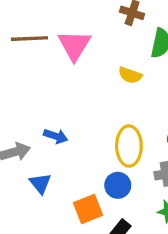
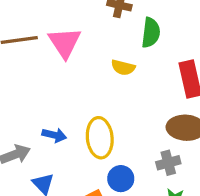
yellow ellipse: (129, 146) -> (100, 138), moved

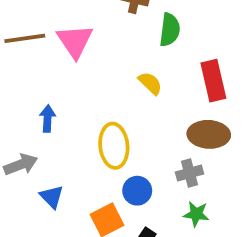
yellow semicircle: (123, 67) -> (150, 83), moved, turned -150
blue arrow: (54, 135) -> (48, 119), moved, turned -100

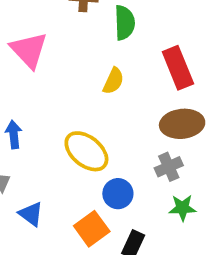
yellow semicircle: (150, 83) -> (113, 81), turned 80
yellow ellipse: (114, 146) -> (86, 151), turned -36

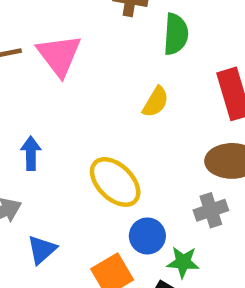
green star: (182, 208) -> (183, 262), moved
blue triangle: (31, 214) -> (42, 250), turned 36

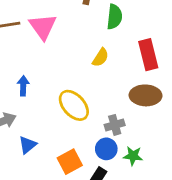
gray cross: (211, 210) -> (115, 125), moved
blue circle: (147, 236) -> (106, 149), moved
green star: (183, 262) -> (133, 156), moved

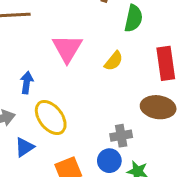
pink triangle: (43, 27) -> (67, 48), moved
yellow ellipse: (74, 105) -> (51, 118), moved

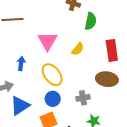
yellow ellipse: (51, 118) -> (52, 75), moved
blue triangle: (24, 147) -> (20, 106), size x1.5
blue circle: (109, 161) -> (53, 99), moved

